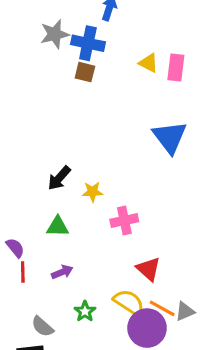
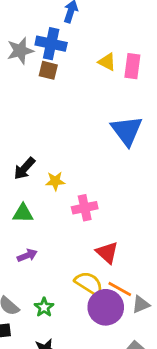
gray star: (55, 34) -> (20, 51), moved
green star: (85, 311) -> (44, 307), moved
gray triangle: (185, 311) -> (141, 304), moved

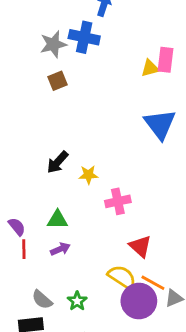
yellow triangle: (107, 62) -> (150, 68), moved, turned -42
brown square: (48, 70) -> (58, 81), moved, turned -36
green triangle: (23, 213) -> (58, 220), moved

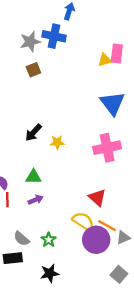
pink cross: (118, 201) -> (107, 148), moved, size x1.4

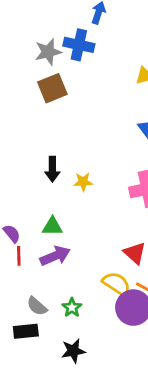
brown square: (33, 70) -> (52, 88), size x1.5
black arrow: (33, 133) -> (52, 169), turned -42
purple arrow: (36, 200) -> (55, 256), size x1.5

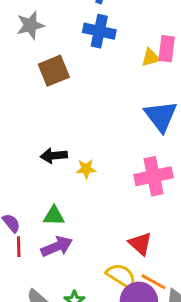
blue cross: (79, 45) -> (99, 31), moved
gray star: (48, 52) -> (30, 25), moved
black arrow: (52, 169) -> (54, 156), turned 85

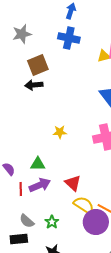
black arrow: (54, 156) -> (34, 85), moved
red triangle: (140, 244) -> (73, 183), moved
red line: (19, 247) -> (21, 189), moved

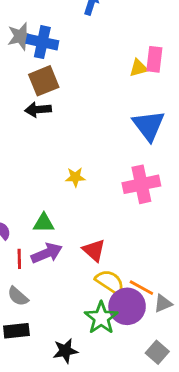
blue cross: (69, 38) -> (42, 42), moved
gray semicircle: (27, 221) -> (18, 296), moved
green star: (52, 222) -> (101, 318), moved, size x1.6

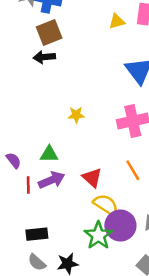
yellow triangle: (139, 68) -> (117, 21), moved
orange line: (141, 288) -> (133, 170), moved, turned 30
gray semicircle: (18, 296) -> (37, 262), moved
black rectangle: (16, 331) -> (37, 234), moved

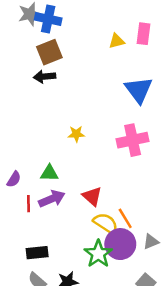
purple semicircle: (14, 160) -> (14, 179), turned 70
orange line: (133, 170) -> (125, 218), moved

